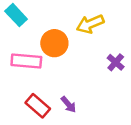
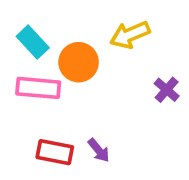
cyan rectangle: (16, 15) -> (33, 42), moved
red rectangle: (38, 106) -> (55, 152), turned -30

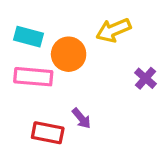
cyan rectangle: (33, 42) -> (28, 37), turned -32
purple arrow: (99, 150) -> (81, 118), moved

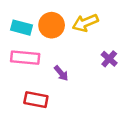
orange circle: (69, 54) -> (52, 25), moved
purple arrow: (81, 118) -> (61, 73), moved

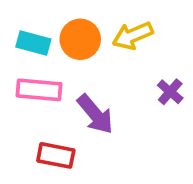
purple arrow: (61, 73) -> (95, 114), size x1.6

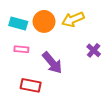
pink rectangle: (39, 90) -> (21, 49), size x0.6

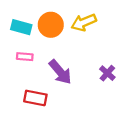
purple cross: (94, 50) -> (107, 73), moved

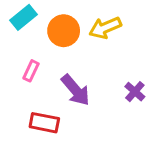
cyan rectangle: (21, 27) -> (24, 17), moved, turned -54
pink rectangle: (25, 57) -> (31, 71), turned -70

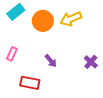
pink rectangle: (31, 71) -> (12, 54), moved
purple arrow: (75, 90) -> (51, 61), size x0.6

